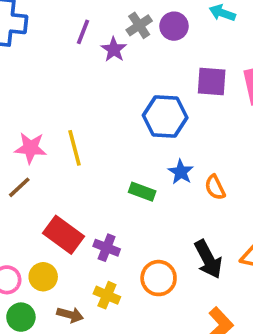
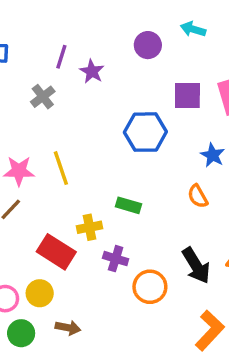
gray cross: (139, 25) -> (43, 97), moved
blue star: (181, 172) -> (213, 155), moved
purple cross: (107, 248) -> (116, 259), moved
yellow cross: (107, 295) -> (89, 227), moved, turned -30

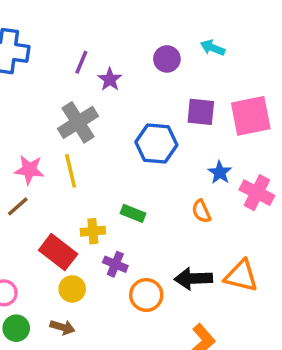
gray cross: (43, 97) -> (78, 122), moved, size x1.6
black arrow: (196, 265) -> (193, 279), turned 114
yellow circle: (40, 293) -> (72, 289), moved

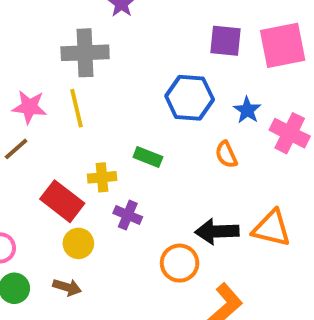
gray cross: (78, 122) -> (85, 53), turned 30
blue hexagon: (156, 144) -> (190, 98), moved
orange circle: (146, 295) -> (180, 263), moved

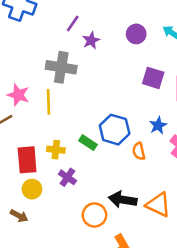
blue hexagon: (190, 98) -> (115, 130), moved
red rectangle: (62, 201) -> (27, 160), turned 36

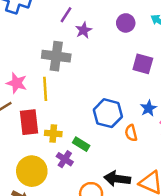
green rectangle: (88, 143) -> (81, 144), moved
red rectangle: (27, 160) -> (29, 122), moved
yellow circle: (32, 189) -> (32, 171), size x1.6

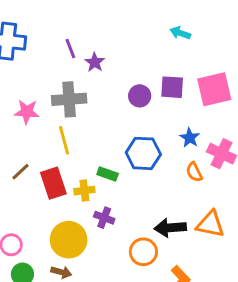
purple line: (66, 15) -> (70, 49), turned -42
purple circle: (126, 23) -> (140, 96), moved
pink star: (17, 83) -> (27, 112), moved
orange semicircle: (131, 133) -> (194, 172), moved
green rectangle: (81, 144) -> (108, 174), moved

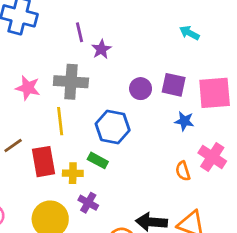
blue star: (190, 138) -> (184, 121), moved, turned -30
blue hexagon: (143, 153) -> (113, 127), moved

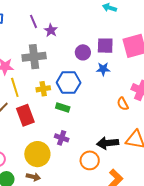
yellow line: (60, 121) -> (15, 87), moved
blue star: (184, 121) -> (103, 69), moved
yellow cross: (73, 173) -> (43, 89), moved

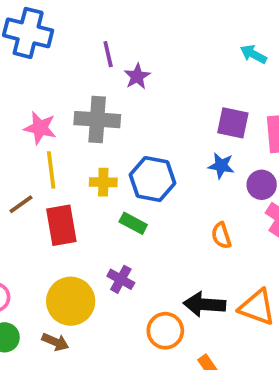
purple circle: (83, 52) -> (262, 185), moved
orange semicircle: (123, 104) -> (221, 235), moved

